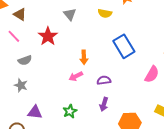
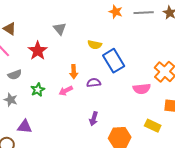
yellow semicircle: (105, 13) -> (95, 45), moved
pink semicircle: (152, 74) -> (142, 89), turned 54
purple semicircle: (104, 80) -> (94, 83), moved
green star: (70, 111) -> (38, 90), moved

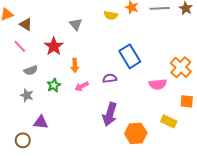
yellow semicircle: (95, 45) -> (111, 15), moved
orange arrow: (74, 72) -> (75, 65), moved
purple arrow: (94, 119) -> (110, 114), size x1.6

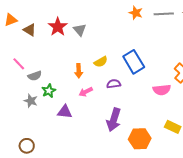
yellow semicircle: (111, 15) -> (101, 62), moved, turned -40
pink line: (20, 46) -> (19, 64), moved
red star: (54, 46) -> (58, 27), moved
green star: (54, 85) -> (49, 91), moved
purple triangle: (41, 122) -> (65, 112), moved

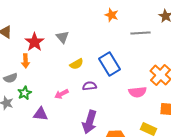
gray line: (164, 14) -> (140, 33), moved
red star: (58, 27) -> (34, 42), moved
gray triangle: (80, 30) -> (62, 37), moved
orange arrow: (79, 71) -> (26, 61), moved

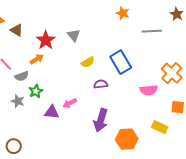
orange arrow: (26, 61) -> (37, 59), turned -120
pink arrow: (62, 94) -> (70, 103), moved

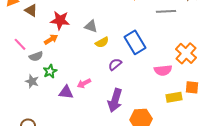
gray triangle: (74, 35) -> (91, 26), moved, turned -32
red star: (46, 40) -> (60, 20), turned -30
purple semicircle: (101, 84) -> (115, 64), turned -32
yellow rectangle: (160, 127) -> (174, 97), moved, turned -35

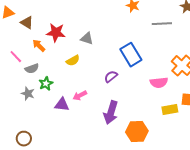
orange arrow: (51, 39) -> (39, 46), moved, turned -104
yellow semicircle: (102, 42) -> (73, 61), moved

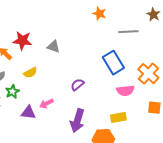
blue rectangle: (131, 55) -> (113, 63), moved
yellow semicircle: (73, 61) -> (30, 73), moved
yellow rectangle: (170, 110) -> (118, 118), moved

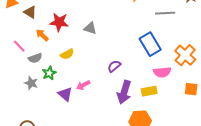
purple triangle: (28, 113) -> (65, 94), turned 35
yellow rectangle: (118, 118) -> (149, 91), moved
purple arrow: (77, 121) -> (124, 92), moved

